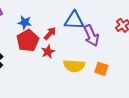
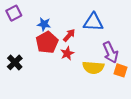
purple arrow: (91, 35) -> (110, 52), moved

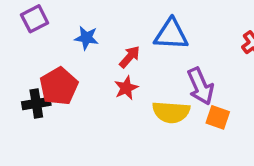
red pentagon: (47, 42) -> (59, 86), moved
black cross: (15, 62) -> (36, 103), turned 35

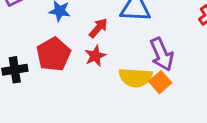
red pentagon: (59, 86) -> (53, 54), moved
orange square: (218, 117) -> (160, 82), moved, turned 30

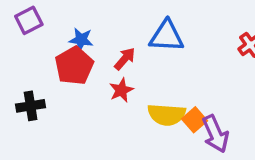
red pentagon: (53, 54) -> (74, 66), moved
purple arrow: (162, 54) -> (215, 134), moved

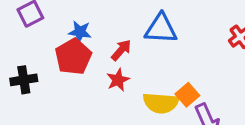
black cross: (31, 106) -> (24, 80), moved
orange square: (194, 120) -> (187, 95), moved

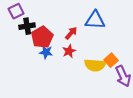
blue star: (80, 32) -> (46, 52), moved
black cross: (24, 80) -> (27, 26), moved

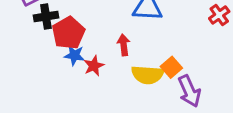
red arrow: (71, 33) -> (124, 45), moved, turned -48
red star: (69, 51) -> (94, 66), moved

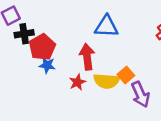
red arrow: (124, 45) -> (87, 57), size x1.5
red star: (94, 66) -> (77, 82), moved

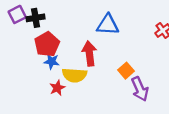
black cross: (24, 34) -> (36, 18), moved
yellow semicircle: (107, 81) -> (74, 75), moved
red star: (77, 82) -> (57, 88), moved

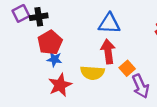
red arrow: (89, 53) -> (108, 51), moved
yellow semicircle: (74, 75) -> (92, 73), moved
red star: (57, 88) -> (60, 85), size x1.5

